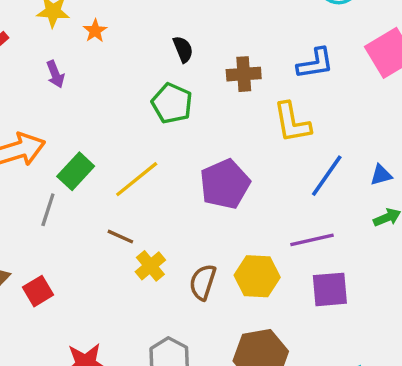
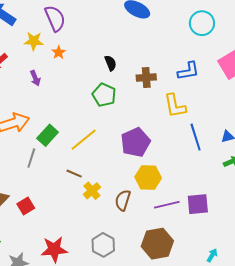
blue line: (327, 176) -> (196, 137), turned -52
purple line: (312, 240) -> (167, 205), moved
yellow hexagon: (257, 276) -> (148, 178), moved

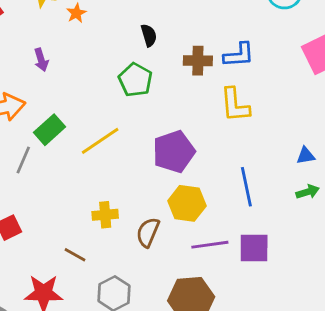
blue L-shape: (188, 71) -> (239, 55), moved
purple arrow: (35, 78) -> (41, 60), moved
blue line: (196, 137) -> (246, 187), moved
brown line: (74, 174) -> (75, 255), moved
yellow cross: (92, 191) -> (105, 215), turned 30

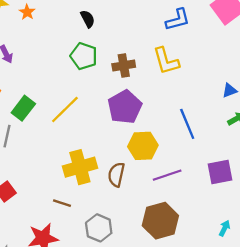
blue L-shape: (239, 55) -> (178, 20), moved
brown cross: (198, 61) -> (124, 66), moved
yellow cross: (105, 215) -> (80, 167), size x1.6
purple square: (254, 248) -> (220, 172), moved

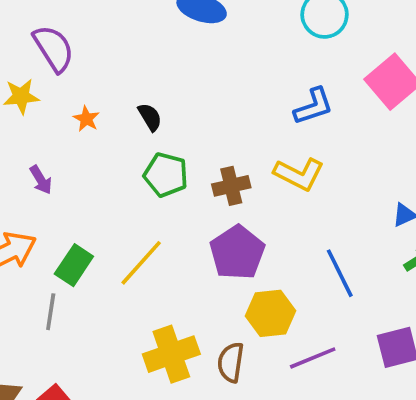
orange star: (27, 12) -> (86, 119), moved
black semicircle: (88, 19) -> (150, 117), moved
yellow L-shape: (166, 61) -> (299, 174), turned -44

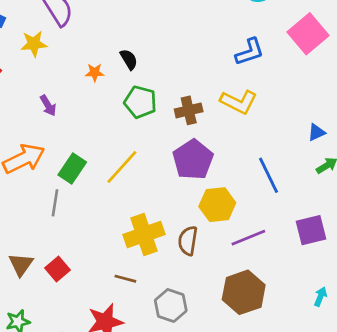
orange star: (86, 119) -> (95, 73), moved, turned -30

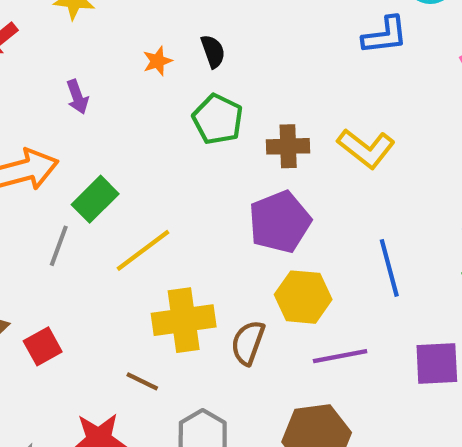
blue L-shape: (250, 52) -> (385, 35), moved
orange star: (95, 73) -> (157, 61), turned -30
yellow line: (122, 167) -> (143, 250), moved

